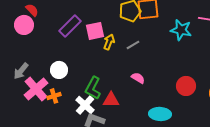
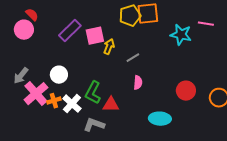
gray line: (133, 45) -> (133, 58), moved
pink semicircle: (138, 78) -> (138, 83), turned 64
white cross: (85, 105) -> (72, 104), moved

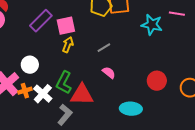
yellow arrow: (109, 47) -> (68, 45), moved
pink semicircle: (138, 83) -> (109, 73), turned -56
red triangle: (111, 105) -> (82, 95), size x1.4
gray L-shape: (94, 125) -> (65, 115), turned 110

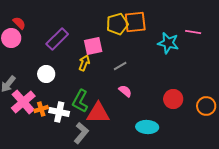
pink square: (66, 26) -> (93, 46), moved
white circle: (30, 65) -> (46, 74), moved
white cross: (43, 94) -> (59, 112), turned -30

